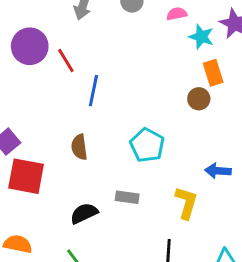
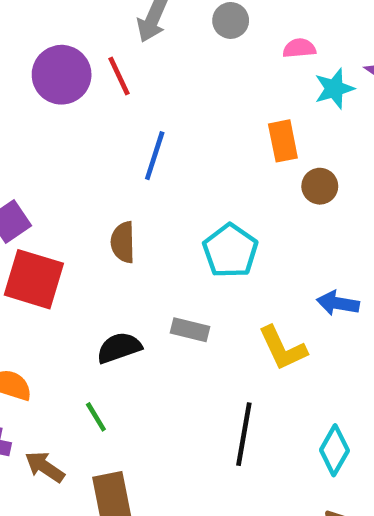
cyan star: (201, 37) -> (334, 89), turned 30
red line: (66, 61) -> (119, 76), moved
orange rectangle: (213, 73) -> (283, 141), moved
yellow L-shape: (186, 203) -> (283, 348), turned 132

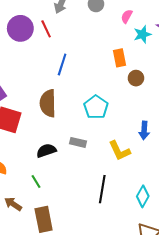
pink semicircle: (299, 48) -> (127, 16), turned -56
brown semicircle: (123, 242) -> (48, 103), size x1.5
blue arrow: (338, 303) -> (144, 130), turned -96

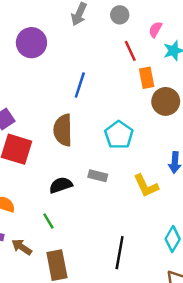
red line: (46, 29) -> (130, 51), moved
brown circle: (136, 78) -> (166, 101), size x1.5
black line: (102, 189) -> (120, 253), moved

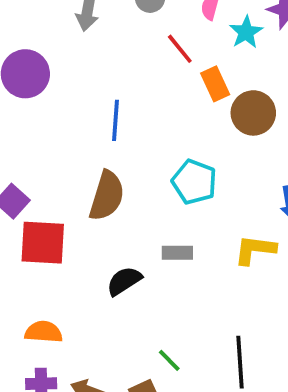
brown semicircle: (63, 130) -> (107, 196), turned -148
yellow L-shape: (146, 186) -> (255, 250), turned 136
green line: (48, 221) -> (169, 360), moved

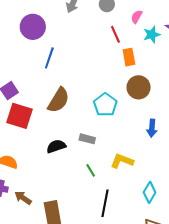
brown circle: (253, 113) -> (139, 87), moved
blue line: (115, 120) -> (49, 58), moved
yellow L-shape: (255, 250) -> (122, 161), moved
green line: (169, 360) -> (91, 170), moved

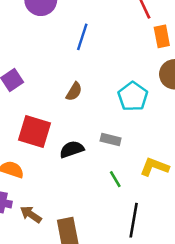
blue line: (49, 58) -> (82, 37), moved
brown semicircle: (58, 100) -> (74, 92), size x0.6
red square: (19, 116) -> (34, 132), moved

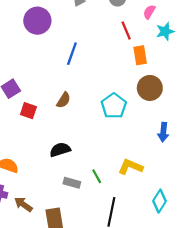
red square: (34, 132) -> (28, 111), moved, size x0.6
gray rectangle: (111, 140) -> (72, 183), moved

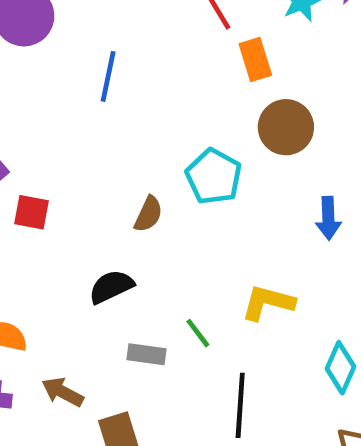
brown semicircle: (64, 100) -> (148, 214), moved
brown arrow: (23, 204) -> (63, 392), moved

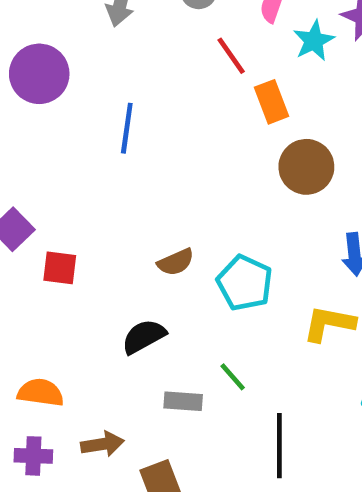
cyan pentagon: (214, 177) -> (245, 283), moved
brown semicircle: (148, 214) -> (176, 262), turned 45
yellow L-shape: (268, 302) -> (329, 324), moved
brown arrow: (63, 392) -> (102, 444), turned 147

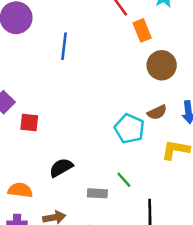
brown semicircle: (176, 262) -> (157, 112), moved
black semicircle: (144, 336) -> (61, 168), moved

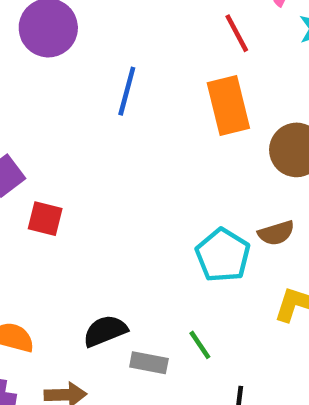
orange rectangle: (142, 30) -> (228, 105), moved, size x1.4
black semicircle: (61, 168) -> (105, 331), moved

